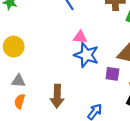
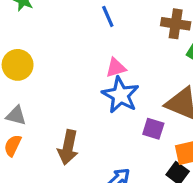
pink triangle: (80, 37) -> (116, 68), turned -32

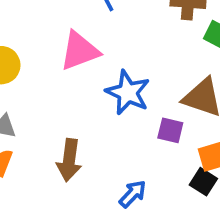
pink triangle: (116, 68) -> (80, 51), moved, size x1.6

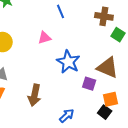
pink triangle: (80, 51) -> (44, 38), size x0.6

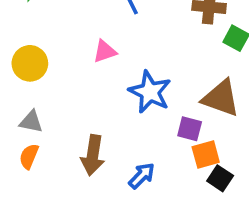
orange square: (111, 99) -> (206, 155), moved
blue arrow: (67, 116) -> (142, 176), moved

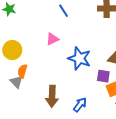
gray triangle: (31, 122) -> (16, 82), turned 40
orange semicircle: (29, 156) -> (22, 71), moved

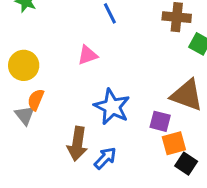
blue star: (79, 58) -> (112, 107), moved
blue arrow: (80, 105) -> (105, 158), moved

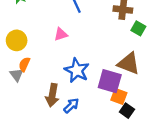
purple square: (160, 121) -> (110, 81), size x1.6
orange square: (174, 143) -> (119, 96), turned 35

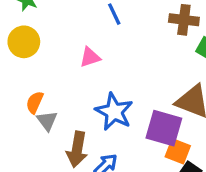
yellow circle: (17, 40) -> (24, 42), moved
gray triangle: (16, 75) -> (47, 121), moved

